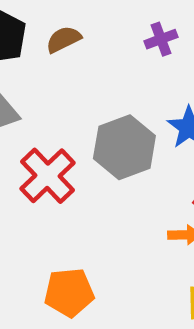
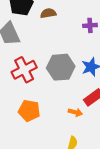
orange pentagon: (69, 292) -> (29, 111), moved

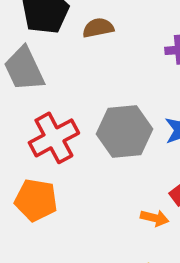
orange pentagon: (29, 111) -> (36, 200), moved

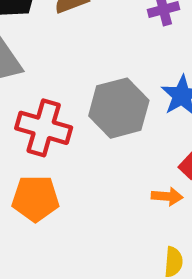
red cross: (54, 138) -> (44, 128), turned -36

